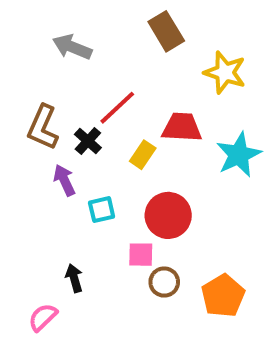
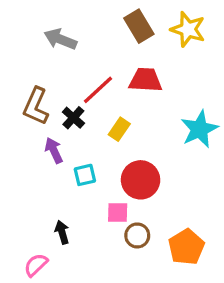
yellow star: (225, 72) -> (188, 29), moved
red trapezoid: (182, 127) -> (145, 80), moved

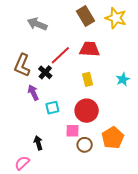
yellow rectangle: (119, 129) -> (88, 79), moved, turned -48
cyan star: (199, 129) -> (123, 79), size x0.6
orange pentagon: (186, 247) -> (113, 138), moved

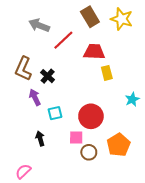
red line: (60, 55) -> (63, 40), moved
yellow rectangle: (88, 79) -> (107, 73), moved
cyan star: (123, 79) -> (132, 99), moved
black arrow: (38, 143) -> (40, 139), moved

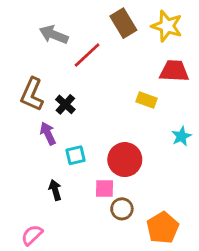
red trapezoid: (94, 52) -> (174, 71), moved
yellow rectangle: (107, 73) -> (147, 100), turned -56
orange pentagon: (118, 145) -> (163, 228), moved

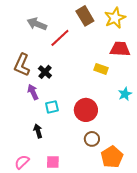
yellow star: (167, 26) -> (115, 18), turned 30
pink square: (104, 189) -> (53, 162), moved
brown circle: (122, 209) -> (92, 139), moved

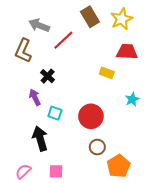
brown L-shape: (22, 65) -> (23, 51), moved
cyan square: (52, 107) -> (55, 113), turned 32
black arrow: (38, 131) -> (40, 139), size x1.6

